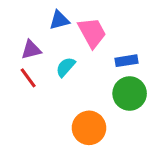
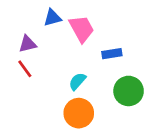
cyan semicircle: (66, 67) -> (77, 81), moved
green circle: (130, 94) -> (129, 91), moved

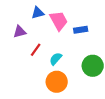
blue rectangle: (112, 54) -> (81, 30), moved
red line: (25, 69) -> (36, 50), moved, turned 72

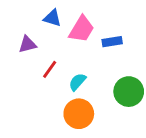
blue triangle: (38, 13) -> (52, 18), turned 32
pink trapezoid: (59, 21) -> (82, 29), turned 60

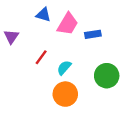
purple triangle: (27, 44) -> (11, 37), moved, turned -42

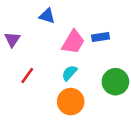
pink trapezoid: (68, 24) -> (73, 42), moved
red line: (41, 57) -> (27, 75), moved

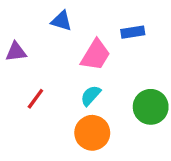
blue rectangle: (101, 37) -> (133, 32), moved
purple triangle: (12, 39) -> (16, 52), turned 49

